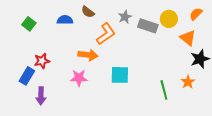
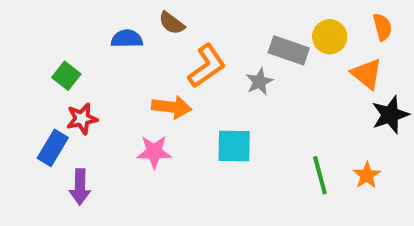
orange semicircle: (196, 14) -> (382, 27), turned 120
gray star: (125, 17) -> (259, 82), moved
green square: (29, 24) -> (66, 76), moved
orange star: (188, 82) -> (367, 175), moved

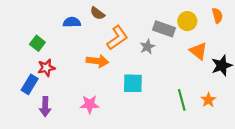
orange triangle: (367, 74) -> (198, 51), moved
pink star: (154, 152) -> (90, 104), moved

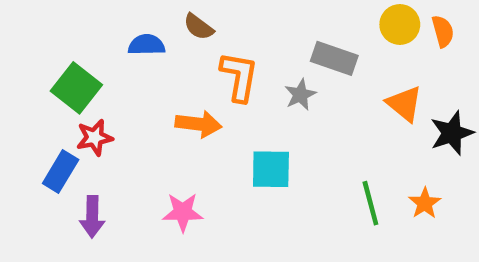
yellow circle: (187, 21) -> (400, 24), moved
orange L-shape: (117, 38) -> (239, 77), turned -45
green square: (37, 43) -> (76, 88), size x1.5

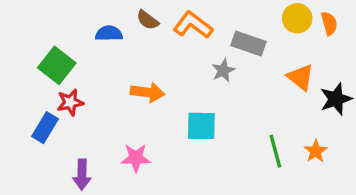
orange L-shape: (239, 77) -> (193, 25), moved, turned -63
purple arrow: (92, 217) -> (82, 175), moved

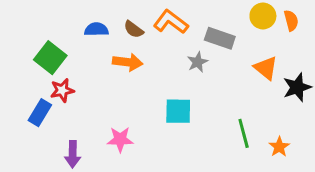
brown semicircle: (148, 20) -> (134, 29), moved
orange arrow: (148, 92) -> (128, 62), moved
orange star: (316, 151) -> (279, 147), moved

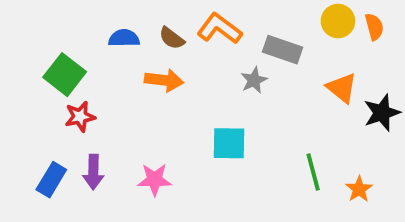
blue rectangle: (40, 113) -> (51, 180), moved
purple arrow: (73, 154) -> (93, 172), moved

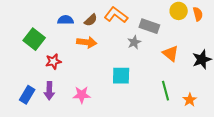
brown semicircle: (172, 38) -> (91, 20), turned -80
orange triangle: (342, 88) -> (171, 53), moved
red star: (80, 117) -> (53, 61), moved

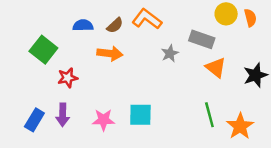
gray rectangle: (149, 26) -> (202, 39), moved
cyan square: (121, 76) -> (140, 115), moved
orange star: (190, 100) -> (240, 126), size x1.5

